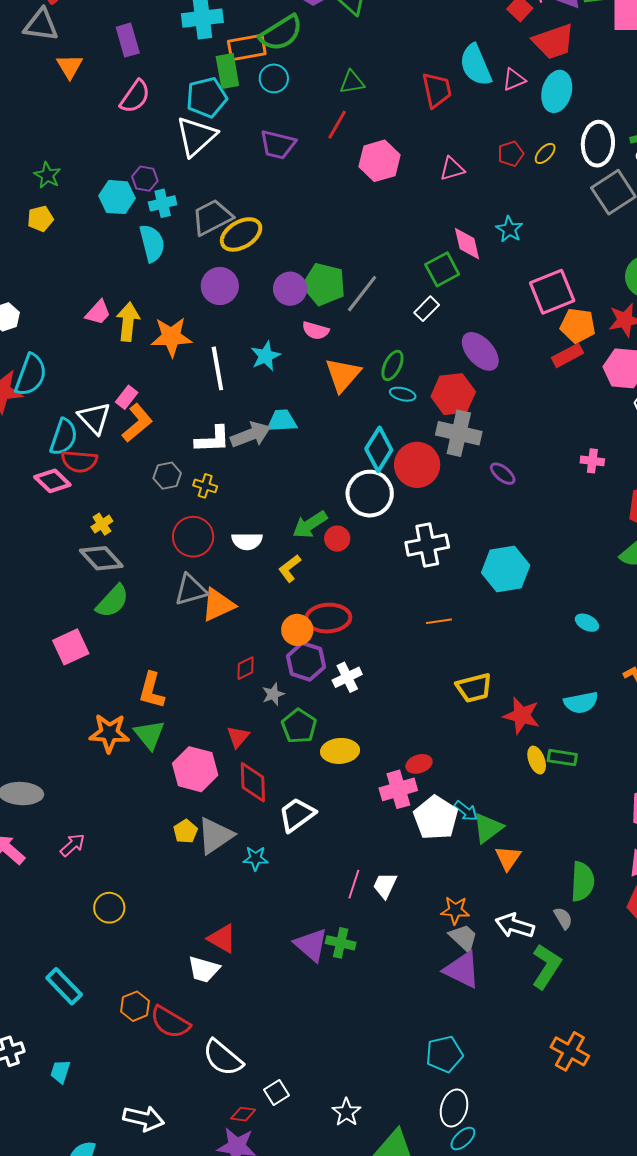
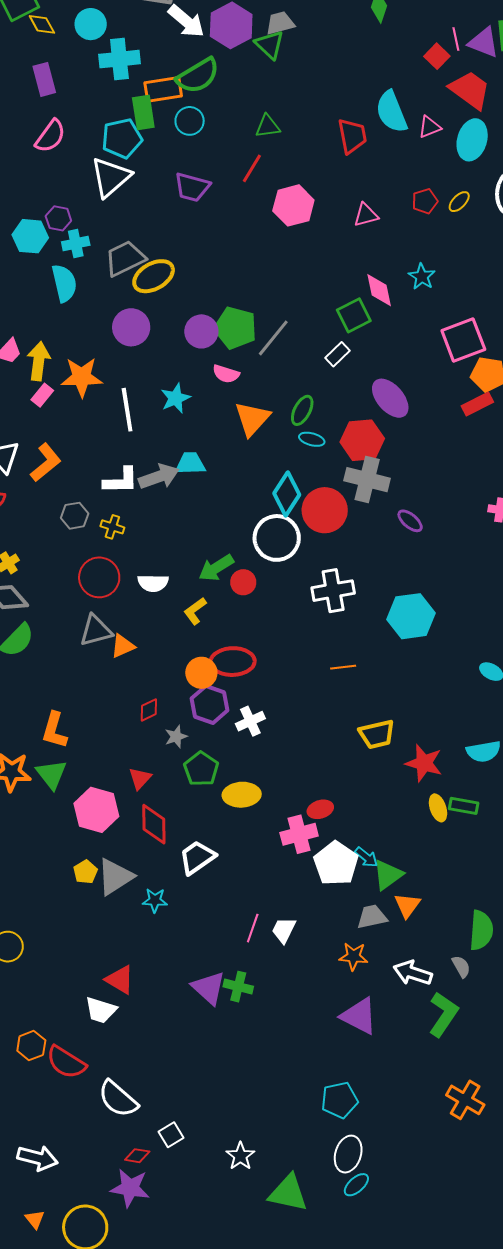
red trapezoid: (554, 42) -> (470, 90), turned -126
pink rectangle: (127, 397) -> (42, 395), moved
orange triangle: (218, 605) -> (123, 646), size x0.7
gray trapezoid: (464, 938) -> (372, 917), moved, turned -56

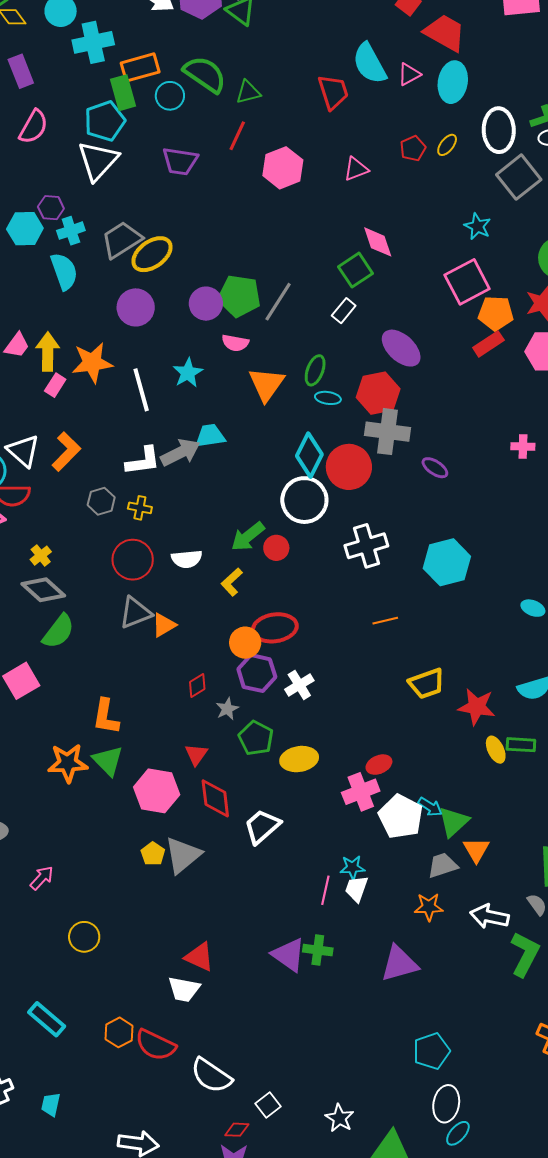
green semicircle: (198, 76) -> (205, 74), moved, turned -108
cyan star: (422, 277) -> (478, 226), moved
cyan star: (155, 900) -> (352, 867), moved
purple triangle: (359, 1016) -> (399, 964), moved, turned -36

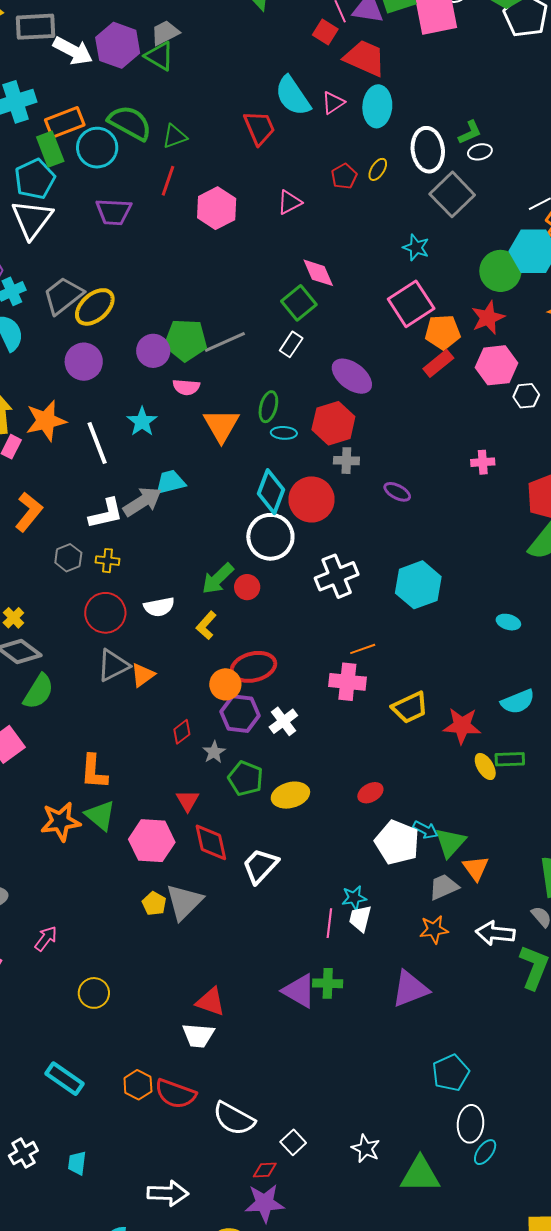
cyan circle: (170, 96) -> (97, 148), size x1.4
gray line: (278, 302) -> (225, 342), turned 39
gray cross: (387, 432) -> (346, 461), size x0.6
pink cross: (361, 792) -> (347, 682), moved, turned 33

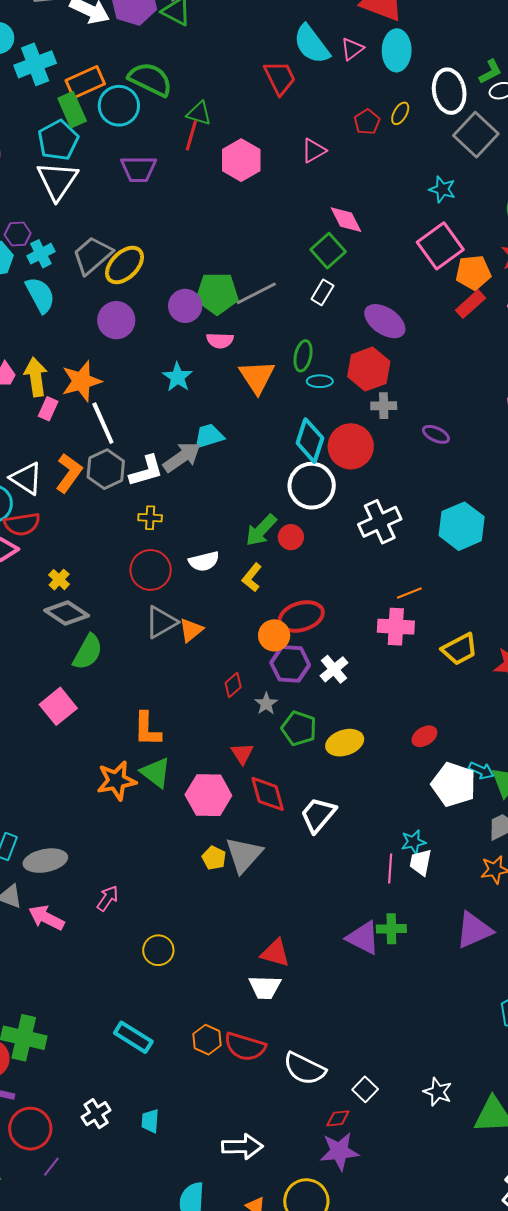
green triangle: (175, 136) -> (199, 113), moved, turned 40
white line: (97, 443) -> (103, 423), moved
gray hexagon: (68, 558) -> (106, 469), moved, size x1.4

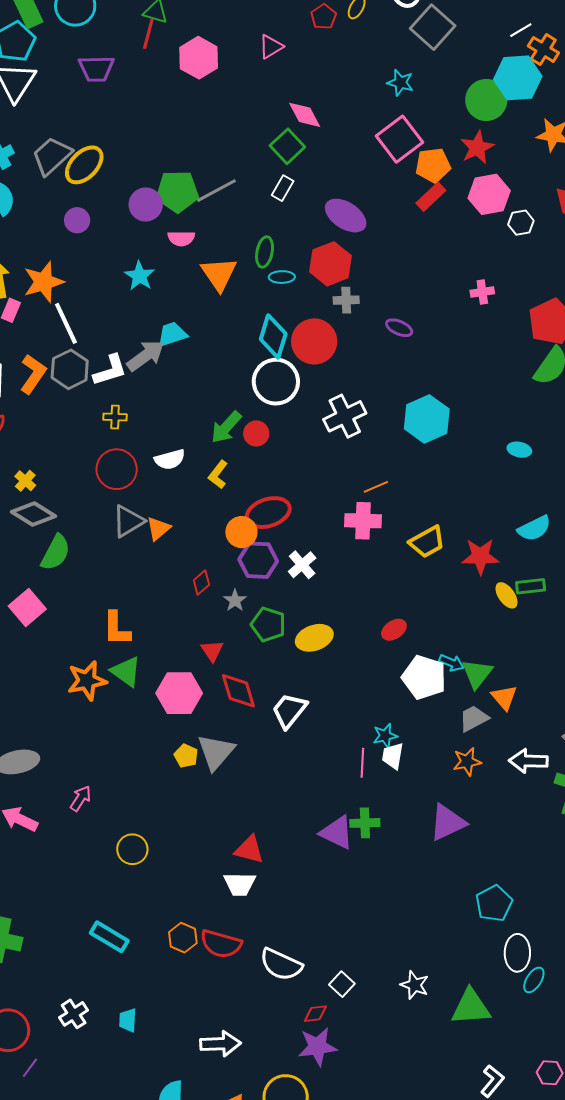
purple circle: (116, 320) -> (77, 220), size x0.7

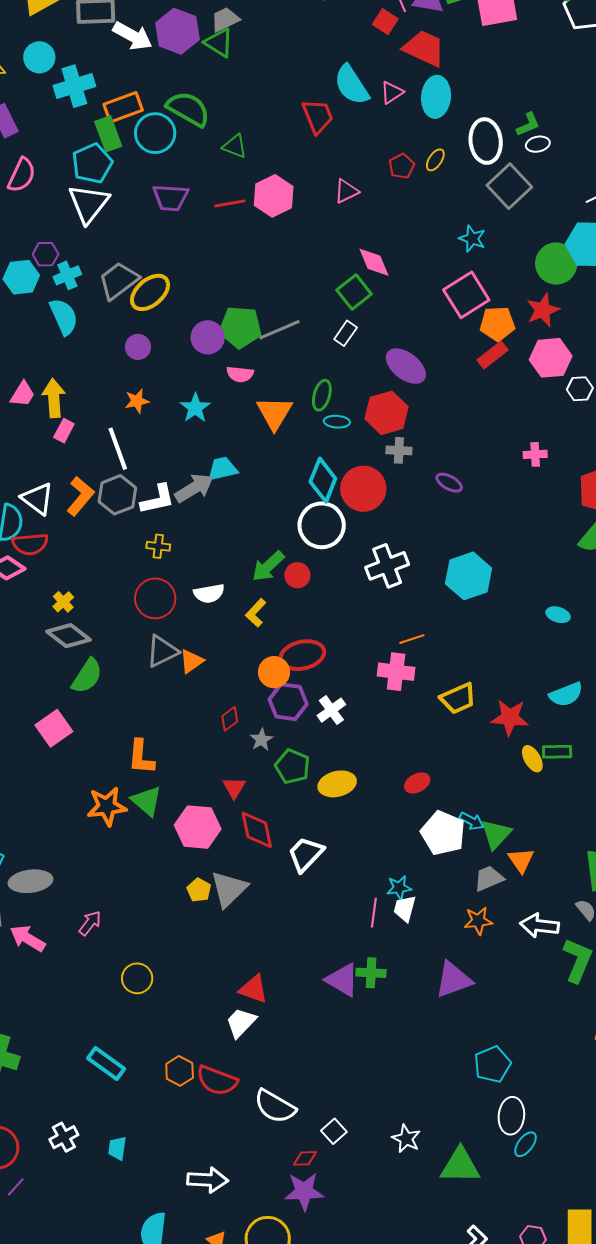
red line: (148, 34) -> (230, 203), moved, turned 60
orange star: (44, 282) -> (137, 401), moved, size x0.6
white trapezoid: (240, 884) -> (241, 1023), turned 128

